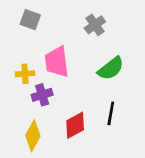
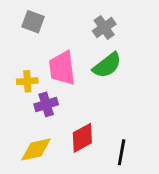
green semicircle: (111, 68) -> (107, 65), moved
black line: (111, 113) -> (122, 152), moved
yellow diamond: (33, 136) -> (36, 149), turned 48

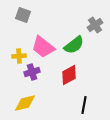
gray cross: (104, 28) -> (95, 25), moved
pink trapezoid: (62, 68) -> (43, 47), turned -45
red diamond: (82, 138) -> (69, 75), moved

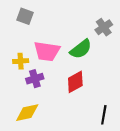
pink trapezoid: (43, 47) -> (47, 51), turned -30
black line: (84, 105) -> (104, 115), moved

